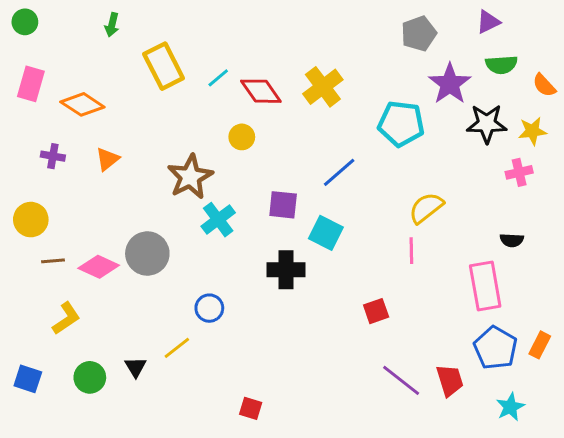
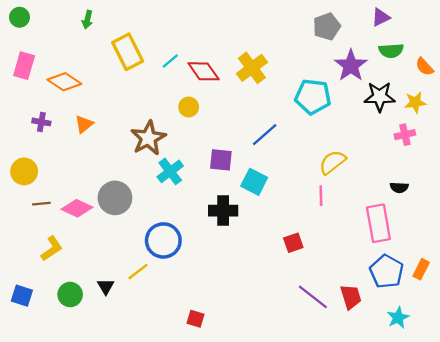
blue circle: (209, 308) -> (163, 240), size x1.6

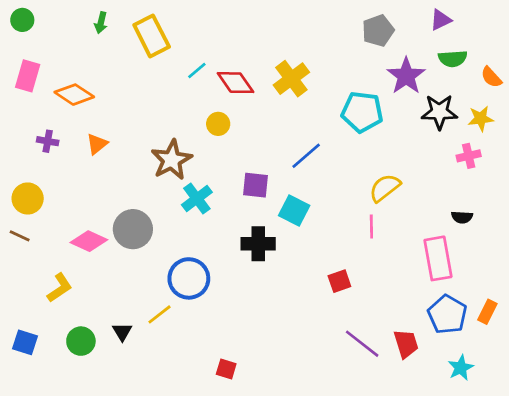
yellow rectangle: (128, 52) -> (152, 36), moved
brown line: (41, 204) -> (20, 236), moved, turned 30

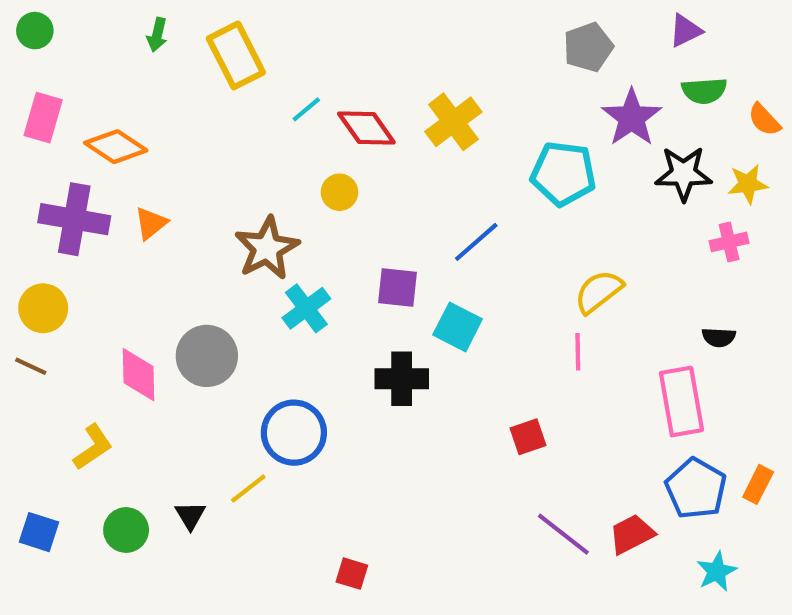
purple cross: (48, 141) -> (74, 219), size x2.0
pink diamond: (89, 241) -> (138, 375), turned 64
red trapezoid: (406, 344) -> (632, 534), turned -100

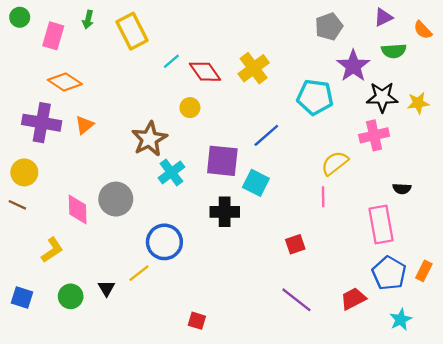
pink rectangle: (43, 118) -> (53, 36), moved
orange semicircle: (764, 120) -> (423, 30), moved
pink cross: (729, 242) -> (374, 135), moved, size x1.4
purple square: (398, 288) -> (222, 161), size x1.4
purple line: (563, 534) -> (296, 300), moved

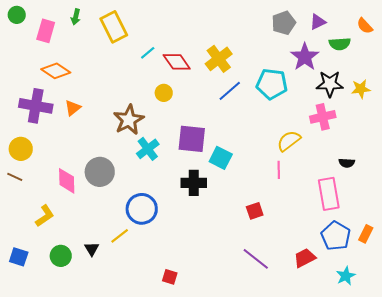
purple triangle: (383, 17) -> (318, 22), moved
blue line: (266, 135) -> (230, 91), moved

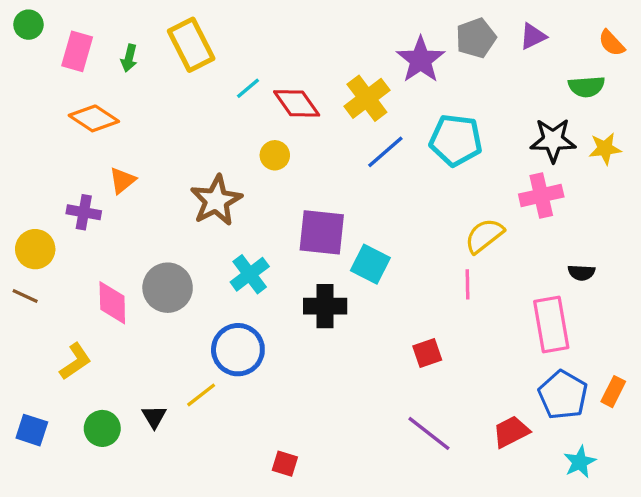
green arrow: (76, 17) -> (129, 58), moved
green semicircle: (340, 44) -> (586, 87), moved
purple star: (305, 57) -> (421, 60), moved
purple cross: (36, 106) -> (84, 212), moved, size x0.6
cyan cross: (148, 149) -> (250, 274), moved

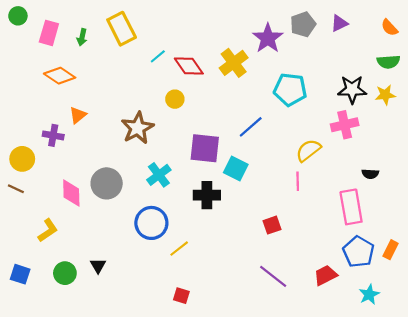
green semicircle: (586, 87) -> (388, 62), moved
blue line: (385, 152) -> (251, 127), moved
yellow line: (201, 395) -> (179, 249), moved

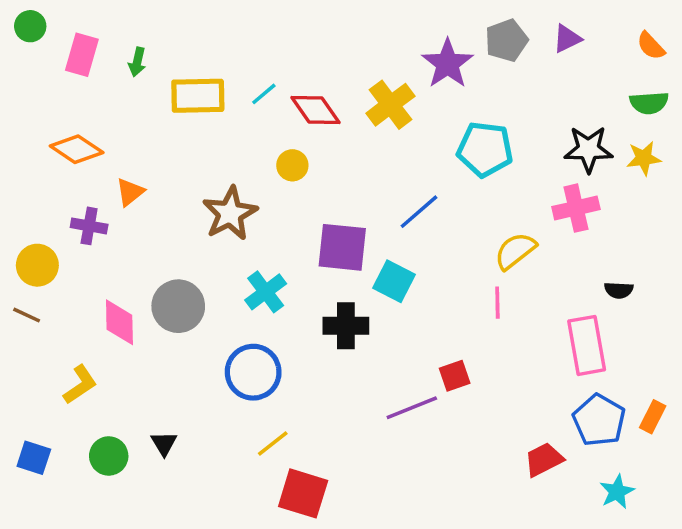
yellow rectangle: (122, 29) -> (198, 96), moved, turned -64
orange diamond: (60, 76) -> (77, 149), moved
yellow line: (179, 249) -> (273, 443), moved
purple line: (273, 276) -> (412, 408), moved, turned -60
red square: (181, 296) -> (303, 493), size x1.8

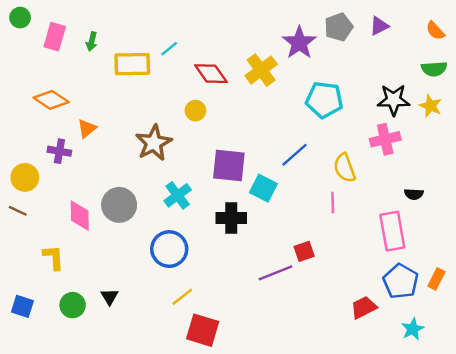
cyan line: (264, 94) -> (169, 49), moved
yellow star: (644, 158) -> (431, 106), turned 30
blue line: (419, 212) -> (294, 155), moved
yellow semicircle: (515, 251) -> (345, 168), turned -72
yellow L-shape: (80, 385) -> (53, 257), turned -60

